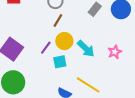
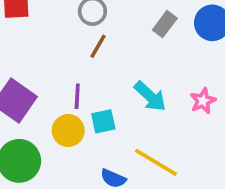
yellow circle: (64, 41) -> (68, 131), moved
purple line: (46, 48) -> (77, 96), turned -32

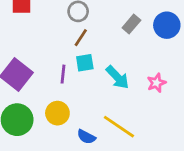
cyan square: (103, 121) -> (85, 63), moved
yellow circle: (68, 131) -> (57, 113), moved

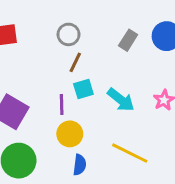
yellow circle: (57, 113) -> (70, 134), moved
blue semicircle: (86, 137) -> (80, 165), moved, turned -102

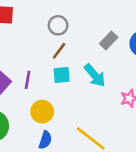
cyan arrow: (121, 100) -> (95, 75), moved
purple line: (62, 104) -> (28, 80), moved

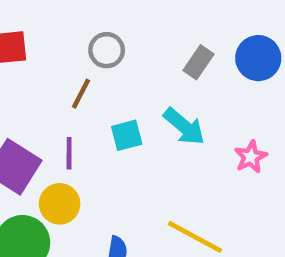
brown line: (59, 51) -> (81, 94), moved
yellow circle: (42, 112) -> (60, 204), moved

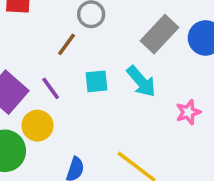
gray rectangle: (198, 62) -> (160, 34), size x1.5
purple line: (69, 153) -> (51, 88), turned -45

